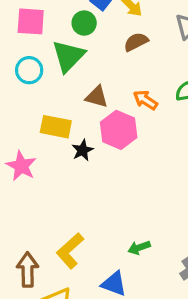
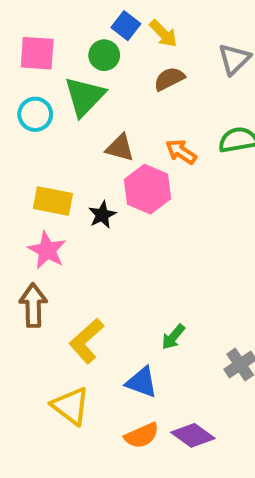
yellow rectangle: (56, 127) -> (53, 201), moved
pink star: (21, 166) -> (47, 250), moved
green arrow: (139, 248) -> (173, 337), turned -30
brown arrow: (28, 270) -> (33, 305), moved

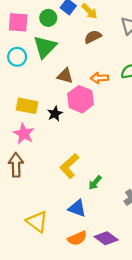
green circle: (104, 55) -> (48, 18), moved
orange arrow: (181, 152) -> (99, 78), turned -36
yellow L-shape: (86, 341) -> (69, 166), moved

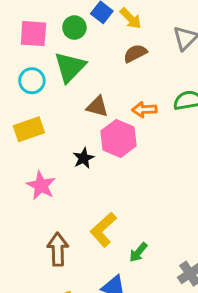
yellow rectangle: (27, 106) -> (29, 129), moved, turned -30
brown arrow: (16, 165) -> (58, 249), moved

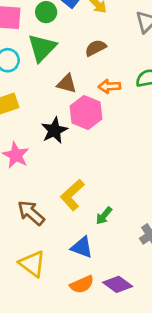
brown semicircle: (135, 53) -> (96, 48), moved
black star: (84, 158) -> (54, 130), size x1.4
brown arrow: (58, 249) -> (31, 213), turned -48

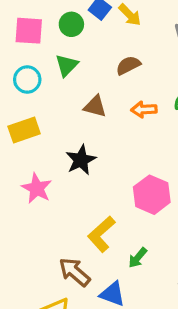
green triangle: (42, 48) -> (67, 65), size x0.7
pink hexagon: (86, 113) -> (152, 195), moved
brown arrow: (31, 213) -> (75, 272), moved

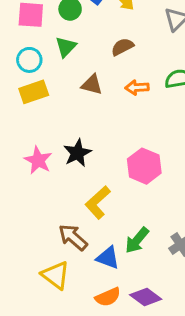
yellow rectangle: (24, 130) -> (34, 92), moved
black star: (81, 160) -> (77, 153), moved
green arrow: (138, 258) -> (137, 240), moved, size x1.4

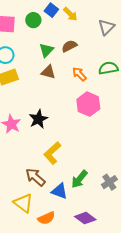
green triangle: (66, 47) -> (46, 50), moved
orange arrow: (137, 88) -> (79, 74), turned 49
pink hexagon: (144, 166) -> (88, 104), moved
orange semicircle: (108, 297) -> (46, 218), moved

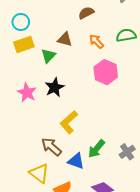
green triangle: (46, 50) -> (48, 56), moved

